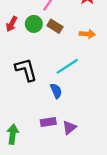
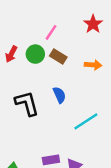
cyan line: (67, 66) -> (86, 121), moved
blue semicircle: (56, 91) -> (59, 95), moved

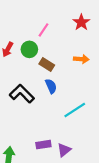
brown rectangle: (58, 56) -> (47, 65), moved
black L-shape: (27, 103) -> (22, 94), turned -30

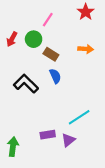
cyan line: (75, 110) -> (79, 117), moved

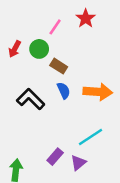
red star: (86, 12) -> (86, 18), moved
orange arrow: (86, 49) -> (98, 92), moved, size x1.6
purple rectangle: (48, 135) -> (55, 157), turned -40

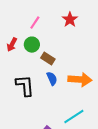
pink line: (55, 27) -> (35, 23), moved
black L-shape: (31, 99) -> (25, 86), turned 40

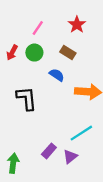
brown rectangle: (48, 59) -> (68, 53), moved
blue semicircle: (52, 79) -> (57, 75), moved, turned -32

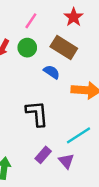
brown rectangle: (68, 53) -> (64, 48), size x1.5
black L-shape: (27, 98) -> (37, 113), moved
purple triangle: (70, 157) -> (66, 161), turned -32

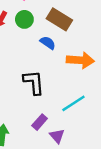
purple triangle: (66, 161) -> (57, 136), moved

